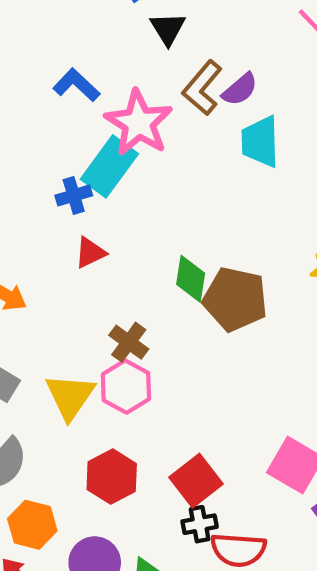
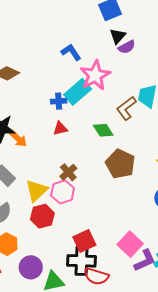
brown L-shape: (202, 88) -> (126, 108), moved
purple semicircle: (240, 89) -> (127, 47), moved
green diamond: (191, 279) -> (103, 130), moved, turned -55
red hexagon: (112, 477) -> (42, 216), moved
black cross: (200, 524) -> (82, 261), size x1.8

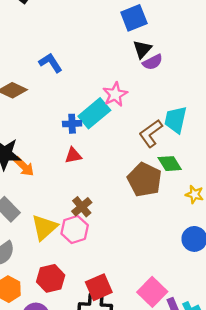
blue L-shape: (71, 52) -> (51, 63), moved
pink star: (95, 75) -> (115, 94), size x0.7
green diamond: (103, 130) -> (170, 164), moved
brown pentagon: (120, 164) -> (145, 180), moved
red hexagon: (42, 216) -> (51, 278), moved

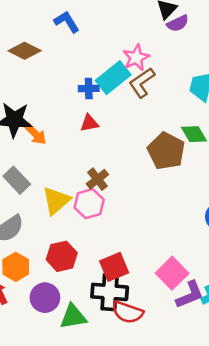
brown L-shape: (151, 133) -> (142, 83), moved

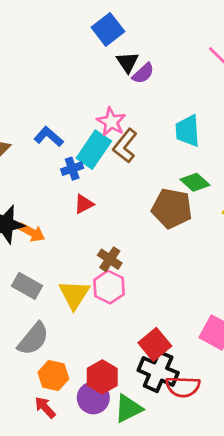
blue L-shape: (67, 22) -> (49, 137), moved
red hexagon: (62, 256) -> (102, 377), moved
black cross: (110, 292) -> (158, 372), turned 36

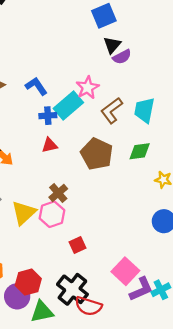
brown L-shape: (125, 146) -> (112, 110), moved
green diamond: (195, 182) -> (140, 151), turned -65
brown pentagon: (172, 208) -> (97, 154), moved
red square: (155, 344) -> (78, 245), moved, size x0.7

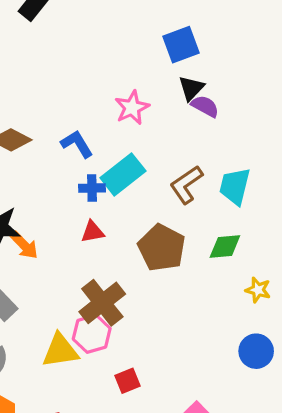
purple semicircle: (122, 57) -> (205, 106), turned -126
pink star: (87, 88) -> (132, 108), moved
brown cross: (58, 193) -> (102, 303), size x1.6
yellow triangle: (24, 213) -> (60, 351), moved, turned 32

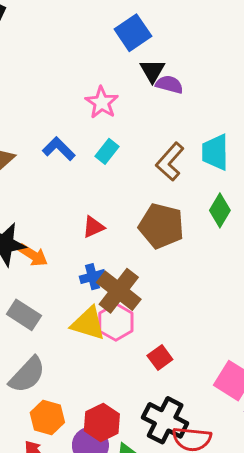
cyan rectangle: (123, 174) -> (107, 151), moved, size x0.6
blue cross: (92, 188) -> (93, 277), moved
green diamond: (225, 247) -> (220, 210), turned -40
yellow triangle: (60, 351) -> (88, 323), moved, turned 39

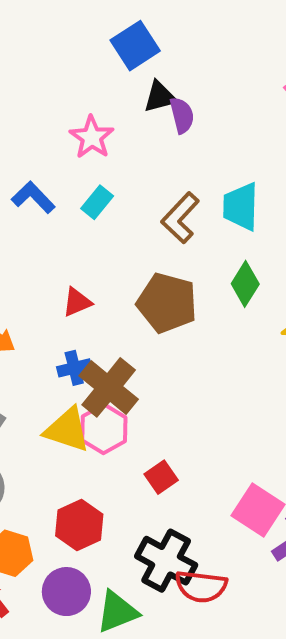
black triangle: (152, 71) -> (160, 97), turned 44
purple semicircle: (169, 84) -> (182, 115), turned 60
red hexagon: (102, 422) -> (79, 525), moved

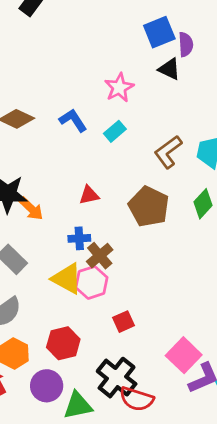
black triangle: (160, 97) -> (169, 69), turned 30
purple semicircle: (182, 115) -> (186, 44), moved
brown cross: (109, 387) -> (100, 256), size x0.7

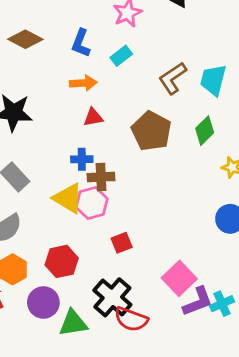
blue L-shape: (73, 120) -> (81, 43), turned -128
orange arrow: (31, 209) -> (83, 83), moved, turned -50
brown cross: (100, 256) -> (101, 177), turned 35

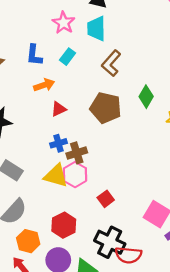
cyan trapezoid: (213, 80) -> (96, 29), moved

